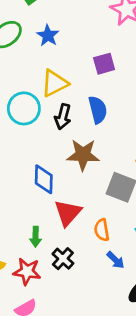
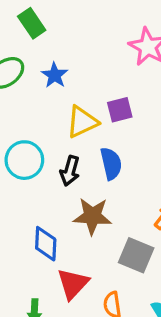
yellow triangle: (54, 83) -> (82, 122), moved

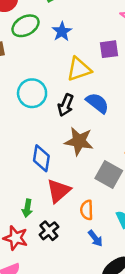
purple square: (120, 110) -> (109, 49), moved
blue semicircle: (111, 164) -> (97, 103), turned -45

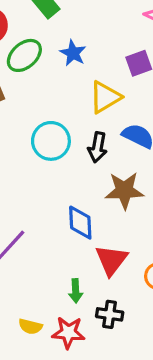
black cross: (49, 231) -> (110, 314), turned -30

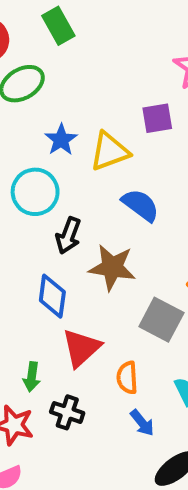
blue star: (73, 53) -> (61, 140), moved
black arrow: (98, 147) -> (68, 236), moved

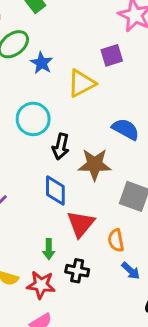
blue star: (61, 140) -> (42, 63), moved
blue semicircle: (140, 205) -> (126, 129), moved

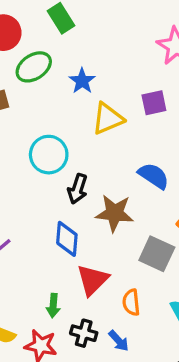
purple square: (112, 55) -> (154, 103), moved
blue star: (42, 63) -> (82, 81), moved
blue arrow: (131, 271) -> (119, 341), moved

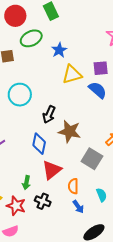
cyan circle: (49, 155) -> (20, 95), moved
blue semicircle: (154, 176) -> (98, 90), moved
blue arrow: (119, 341) -> (78, 207), moved

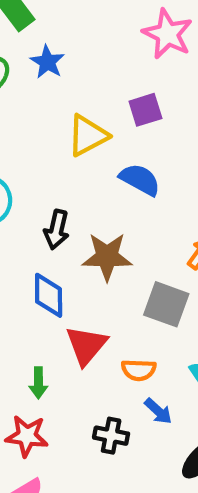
blue star: (59, 50) -> (47, 62), moved
blue semicircle: (98, 90) -> (140, 180), moved
orange semicircle: (73, 186) -> (139, 370), turned -77
black cross: (43, 201) -> (111, 436), moved

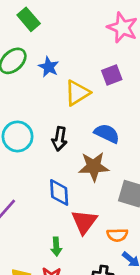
blue star: (47, 62) -> (49, 67), moved
blue semicircle: (140, 180) -> (107, 133), moved
black arrow: (57, 230) -> (59, 139), moved

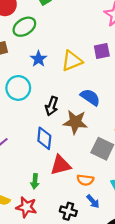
blue star: (49, 67) -> (38, 59), moved
black arrow: (59, 139) -> (52, 106), moved
red triangle: (84, 222) -> (61, 165), turned 30

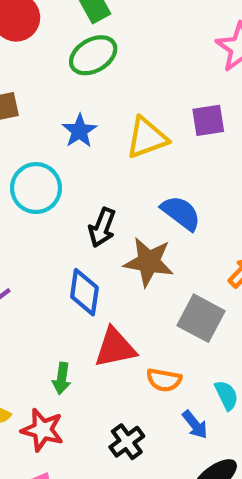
green ellipse: (24, 27) -> (93, 55), moved
blue arrow: (93, 201) -> (195, 425), moved
black cross: (68, 211) -> (127, 442), turned 35

